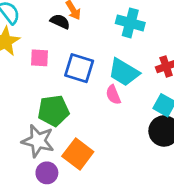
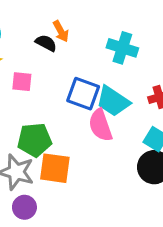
blue square: (79, 68) -> (83, 94), moved
pink semicircle: (113, 95) -> (100, 125), size x1.5
orange square: (78, 154) -> (55, 168), moved, turned -32

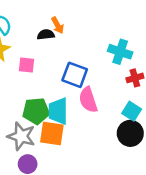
black semicircle: (46, 43) -> (46, 35), turned -35
cyan cross: (122, 48) -> (120, 52), moved
cyan trapezoid: (113, 101) -> (58, 111), moved, turned 56

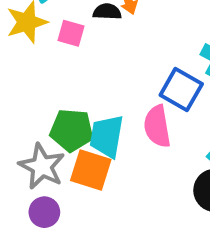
pink square: (26, 65) -> (71, 33), moved
blue square: (75, 75) -> (181, 89), moved

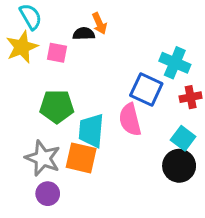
green pentagon: (72, 130) -> (57, 106), moved

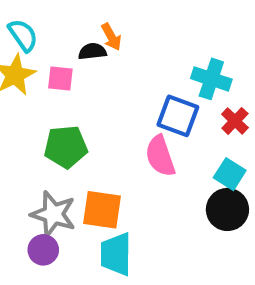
red cross: (191, 97) -> (235, 121), turned -30
cyan trapezoid: (91, 131) -> (116, 254), moved
purple circle: (48, 194) -> (43, 250), moved

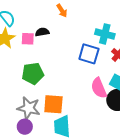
orange arrow: (111, 37) -> (62, 11), moved
black semicircle: (92, 51) -> (42, 32), moved
pink semicircle: (160, 156) -> (99, 88), moved

